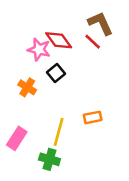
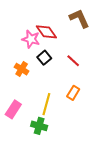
red line: (93, 42) -> (73, 61), moved
orange rectangle: (93, 117) -> (73, 93), turned -48

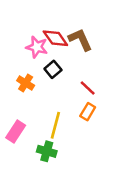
brown L-shape: (79, 18) -> (80, 40), moved
red line: (73, 61) -> (88, 88), moved

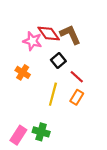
black square: (53, 69) -> (58, 61), moved
yellow line: (55, 125) -> (53, 94), moved
pink rectangle: (16, 131) -> (18, 135), moved

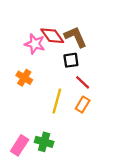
black square: (58, 61) -> (71, 60), moved, turned 32

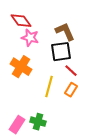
red diamond: (52, 36) -> (21, 21), moved
black square: (71, 60) -> (61, 52), size x1.5
orange cross: (24, 78) -> (21, 67), size x1.5

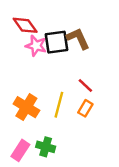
black square: (61, 52) -> (56, 42), moved
orange cross: (21, 67) -> (26, 107), moved

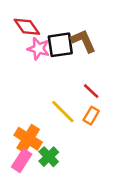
yellow line: (59, 105) -> (63, 112), turned -60
orange cross: (26, 107) -> (28, 139), moved
green cross: (46, 147) -> (49, 157), turned 30

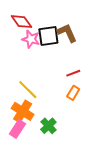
red line: (91, 91) -> (73, 73), turned -64
yellow line: (63, 112) -> (28, 90), moved
green cross: (49, 157) -> (48, 126), moved

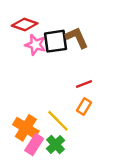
red diamond: (22, 22) -> (25, 25), turned -35
yellow line: (28, 90) -> (58, 121), moved
pink rectangle: (17, 129) -> (34, 144), moved

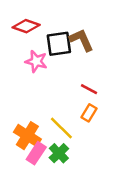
pink star: (35, 45) -> (36, 61), moved
red line: (84, 84) -> (89, 89), turned 49

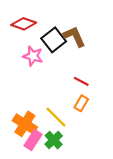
black square: (59, 44) -> (54, 40), turned -30

